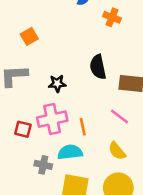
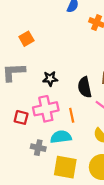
black semicircle: (98, 67) -> (85, 87), moved

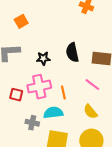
black semicircle: (85, 87) -> (72, 52), moved

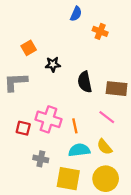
black star: (43, 58) -> (53, 64), moved
pink cross: (39, 87) -> (48, 119), turned 30
cyan semicircle: (53, 113) -> (79, 150), moved

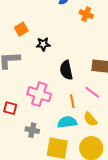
black semicircle: (85, 82) -> (66, 70), moved
orange line: (75, 126) -> (72, 101), moved
red square: (23, 128) -> (10, 108), moved

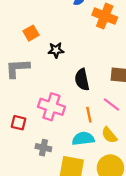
orange cross: (86, 14) -> (105, 16), size x1.5

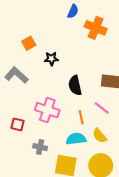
gray L-shape: (17, 68) -> (16, 75), turned 45

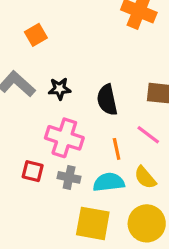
black star: (51, 59) -> (60, 89), moved
red square: (17, 124) -> (33, 171), moved
gray cross: (40, 147) -> (69, 177), moved

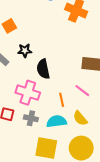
black star: (60, 89) -> (25, 51), moved
black semicircle: (107, 100) -> (43, 69), moved

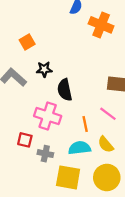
gray cross: (31, 118) -> (45, 154), moved

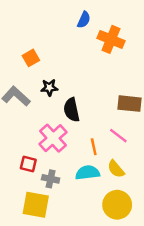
pink cross: (48, 116) -> (53, 138), turned 30
yellow square: (68, 177) -> (36, 205), moved

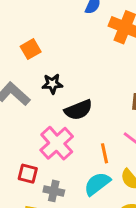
black semicircle: (72, 110) -> (78, 110), turned -100
cyan semicircle: (88, 173) -> (97, 184), turned -30

